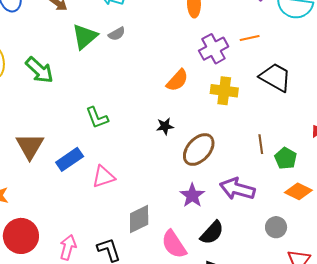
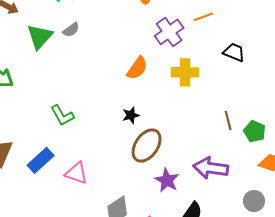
black trapezoid: (275, 77) -> (234, 52), size x0.7
brown ellipse: (199, 150) -> (147, 146), moved
pink triangle: (103, 177) -> (76, 173), turned 45

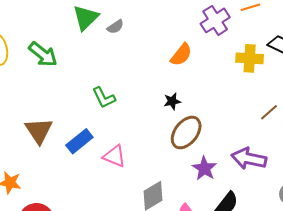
gray semicircle: (71, 30) -> (115, 27), moved
yellow cross: (185, 72) -> (250, 58), moved
brown line: (228, 121) -> (269, 112), turned 60

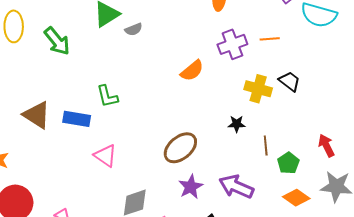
black star: (172, 101) -> (237, 124), moved
brown line: (269, 112) -> (266, 145), turned -66
brown triangle: (39, 131) -> (37, 115), turned -36
blue rectangle: (79, 141) -> (77, 119), moved, turned 36

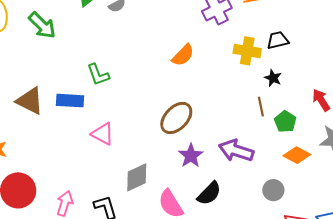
orange semicircle: (192, 71) -> (183, 55), moved
black trapezoid: (290, 81) -> (278, 40), turned -45
black star: (237, 124) -> (273, 78), moved, turned 30

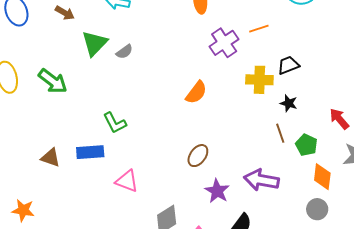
brown triangle: (30, 101) -> (51, 158), size x0.7
brown ellipse: (176, 118) -> (198, 156), size x0.7
orange diamond: (297, 155) -> (322, 177), turned 76
gray circle: (273, 190) -> (317, 209), moved

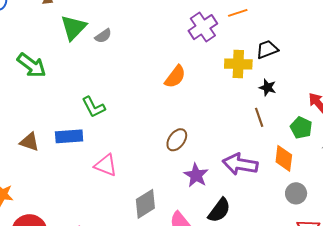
green pentagon: (306, 145) -> (301, 128), moved
orange diamond: (322, 177) -> (284, 158), moved

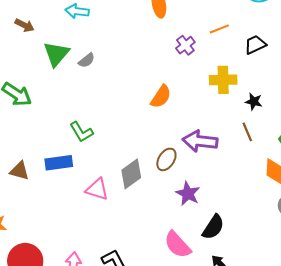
purple cross: (203, 27) -> (185, 45), size x0.7
black trapezoid: (267, 49) -> (255, 45), moved
purple arrow: (240, 164) -> (200, 141), moved
gray diamond: (145, 204) -> (131, 174), moved

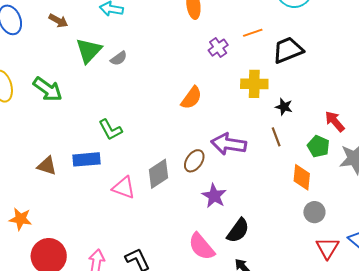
black trapezoid: (255, 45) -> (288, 50), size x1.4

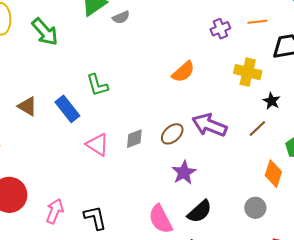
brown line: (276, 137) -> (257, 129), turned 54
blue rectangle: (86, 159) -> (67, 109), turned 44
gray diamond: (158, 174) -> (134, 139), size x0.7
gray circle: (314, 212) -> (255, 208), moved

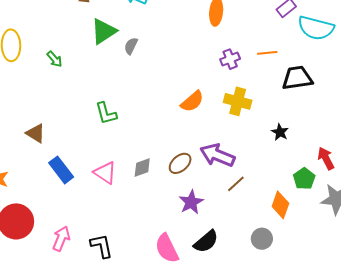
gray semicircle: (121, 17) -> (131, 46), turned 138
green arrow: (45, 32) -> (55, 59), size x0.6
yellow cross: (248, 72) -> (238, 101), moved
blue rectangle: (67, 109) -> (61, 170), moved
brown line: (257, 129) -> (236, 184), moved

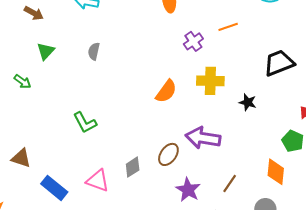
green triangle: (104, 31) -> (46, 51), moved, size x0.7
black trapezoid: (297, 78) -> (279, 63), moved
black star: (280, 132) -> (248, 102), moved
brown line: (236, 184) -> (230, 184), moved

